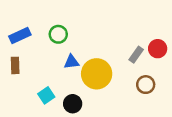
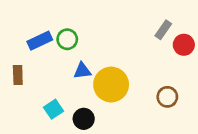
blue rectangle: (20, 35) -> (40, 41), moved
red circle: (158, 49) -> (184, 45), moved
gray rectangle: (136, 55) -> (163, 30), moved

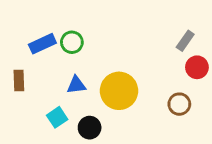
gray rectangle: (163, 30) -> (185, 41), moved
red circle: (184, 45) -> (197, 67), moved
blue triangle: (82, 71) -> (76, 85), moved

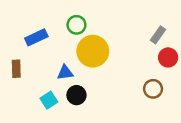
green circle: (72, 42) -> (76, 25), moved
yellow circle: (119, 91) -> (93, 51), moved
black circle: (90, 128) -> (76, 95), moved

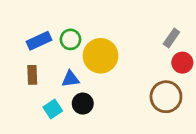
green circle: (76, 25) -> (70, 39), moved
brown rectangle: (16, 69) -> (32, 75), moved
brown circle: (153, 89) -> (166, 97), size x1.5

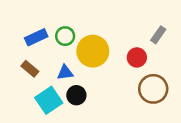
red circle: (182, 63) -> (137, 57), moved
brown rectangle: (32, 75) -> (30, 69), turned -48
cyan square: (53, 109) -> (49, 100), size x1.5

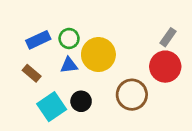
red circle: (137, 57) -> (165, 67), moved, size x1.5
blue triangle: (65, 73) -> (69, 65), moved
brown circle: (153, 89) -> (132, 95), moved

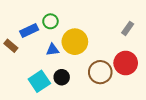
green circle: (69, 38) -> (50, 21), moved
red circle: (165, 67) -> (126, 63), moved
brown rectangle: (32, 73) -> (11, 46), moved

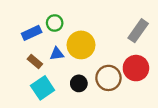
gray rectangle: (128, 28) -> (138, 31), size x1.5
brown rectangle: (11, 46) -> (35, 61), moved
black circle: (62, 77) -> (79, 83), moved

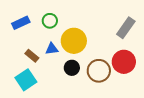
blue rectangle: (32, 33) -> (21, 23), moved
black circle: (79, 83) -> (72, 68), moved
cyan square: (43, 88) -> (26, 80), moved

